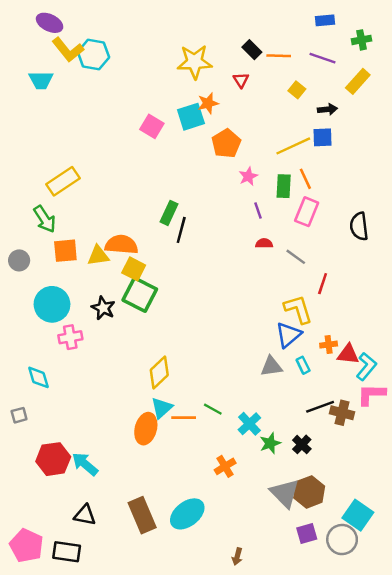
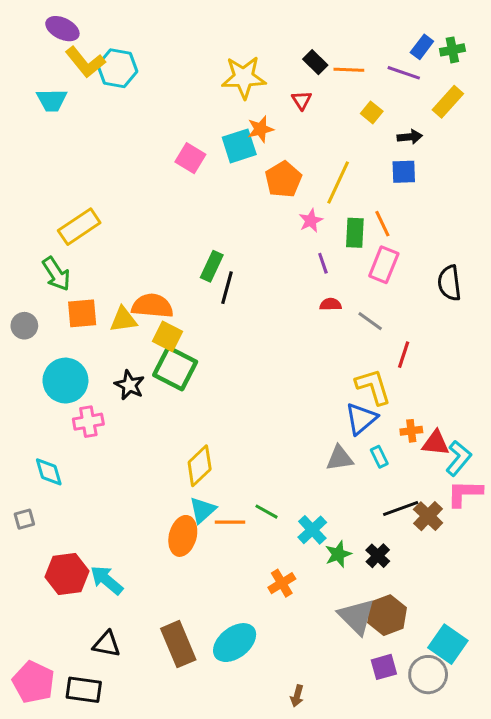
blue rectangle: (325, 20) -> (422, 47), moved, turned -48
yellow line: (293, 146) -> (338, 182), moved, turned -40
brown cross: (342, 413) -> (428, 516), turned 30

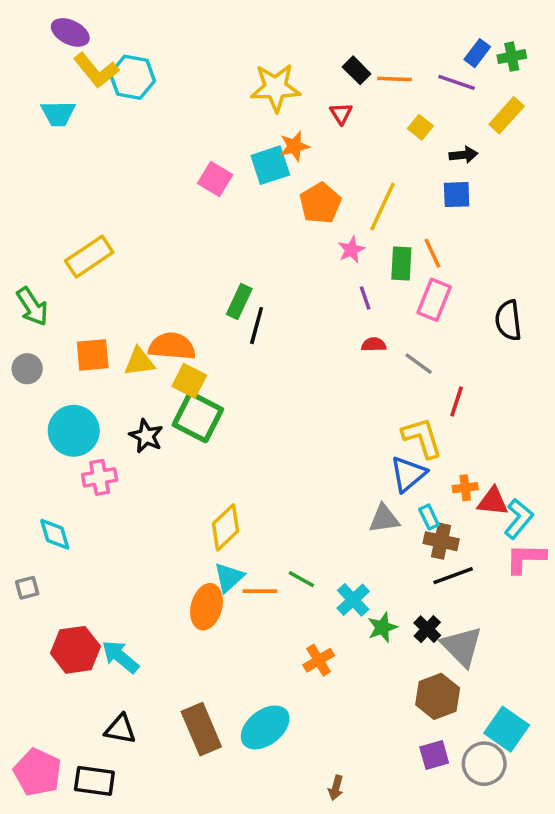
green arrow: (56, 274) -> (32, 307), moved
brown cross: (428, 516) -> (441, 541), moved, turned -32
gray triangle: (356, 617) -> (462, 646), moved

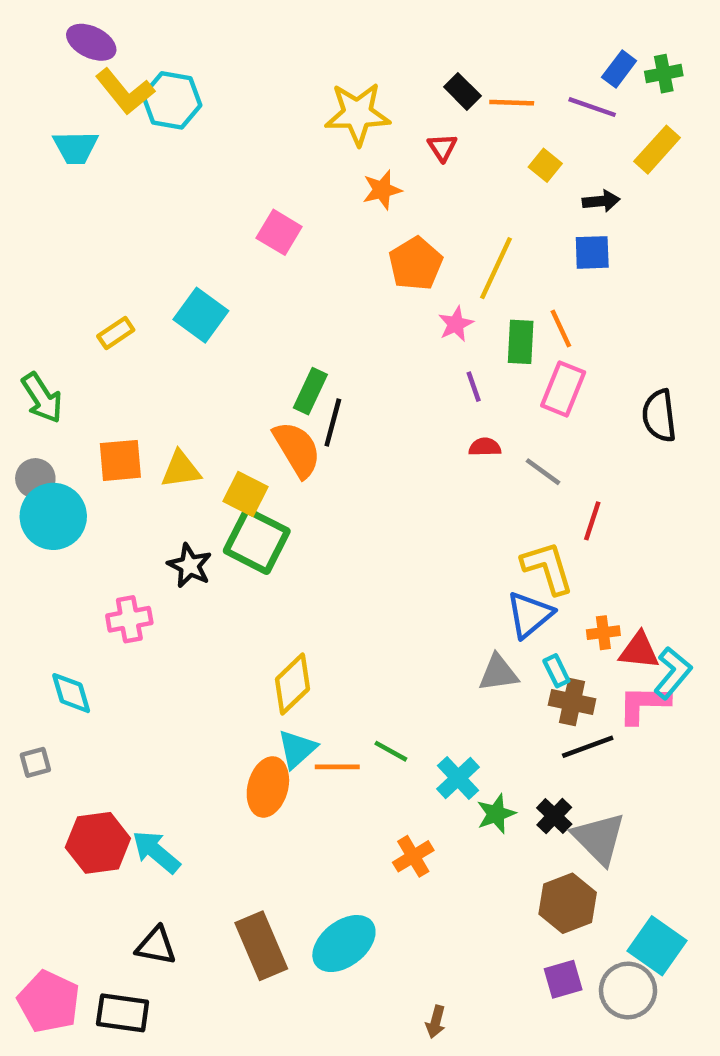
cyan square: (270, 165) -> (201, 315), moved, turned -36
yellow rectangle: (89, 257) -> (116, 333), size x0.6
orange semicircle: (172, 346) -> (297, 449), moved, turned 54
cyan circle: (74, 431) -> (53, 516), moved
pink L-shape: (526, 558) -> (644, 704), moved

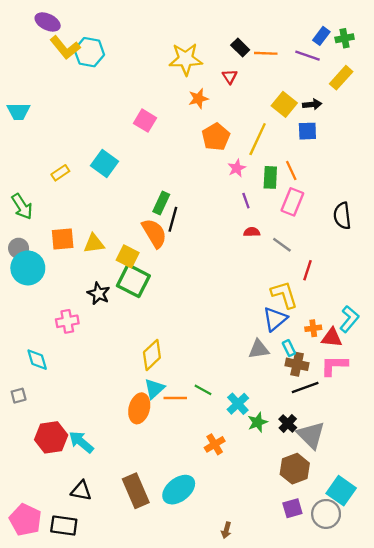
cyan trapezoid: (76, 147) -> (19, 111), moved
yellow square: (545, 165) -> (284, 104), moved, size x1.5
cyan L-shape: (673, 673) -> (349, 319), moved

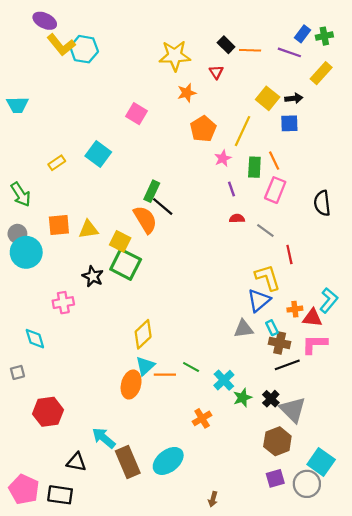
black line: (173, 219) -> (163, 206), turned -65
red line: (307, 270) -> (289, 255), turned -30
cyan arrow: (81, 442) -> (104, 438), moved

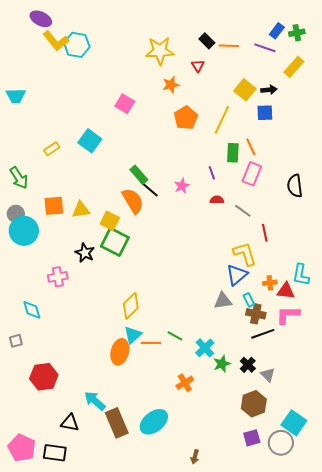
pink star: (223, 158) -> (182, 186), moved
green rectangle: (152, 191) -> (139, 175), turned -66
cyan L-shape: (329, 300) -> (301, 275), turned 150
gray triangle: (293, 410) -> (268, 375), size x0.6

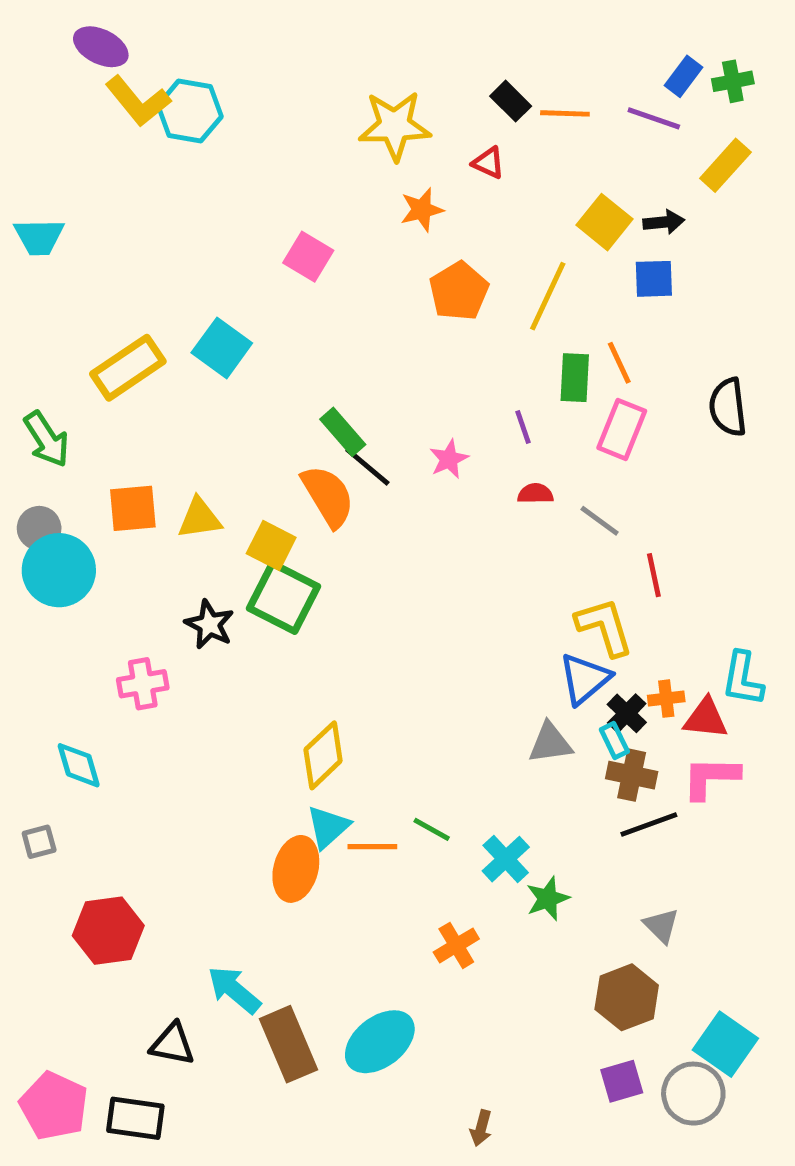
red triangle: (198, 66) -> (488, 163), turned -32
yellow rectangle: (52, 149) -> (128, 368), size x1.8
black semicircle: (295, 186) -> (728, 407), moved
black cross: (248, 365) -> (627, 713), moved

